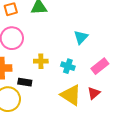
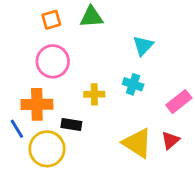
cyan triangle: (81, 37) -> (143, 46), moved
cyan cross: (68, 66) -> (133, 84), moved

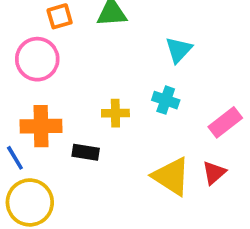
pink circle: (53, 61) -> (37, 59), moved
yellow circle: (47, 149) -> (30, 202), moved

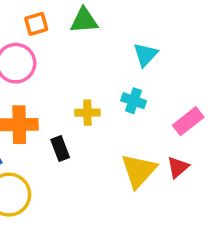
black rectangle: (86, 152) -> (60, 148), turned 60
yellow triangle: (171, 176) -> (139, 171), turned 39

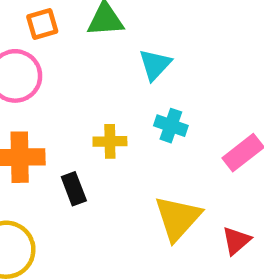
cyan triangle: (145, 55) -> (155, 65), moved
red triangle: (178, 167) -> (236, 241), moved

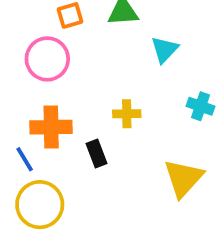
cyan cross: (171, 126) -> (201, 106), moved

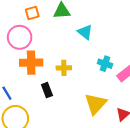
cyan triangle: (165, 49) -> (85, 32), turned -35
orange cross: (51, 127) -> (31, 63), moved

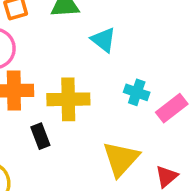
yellow cross: (64, 68) -> (68, 99), size x1.6

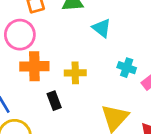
yellow cross: (68, 99) -> (75, 73), size x0.7

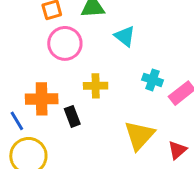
pink circle: (20, 35) -> (65, 43), moved
orange cross: (34, 66) -> (42, 99), moved

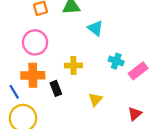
pink circle: (65, 43) -> (35, 42), moved
yellow triangle: (139, 135) -> (95, 99), moved, size x0.6

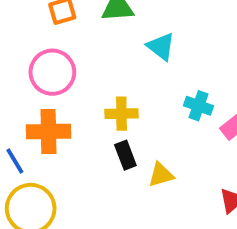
black rectangle: (56, 88) -> (125, 155), moved
yellow triangle: (95, 99) -> (161, 175), turned 32

